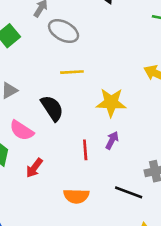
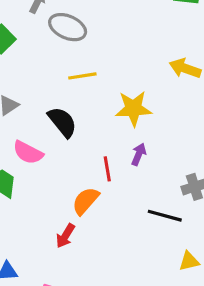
red arrow: (34, 168) -> (65, 236), moved
orange semicircle: (76, 196) -> (86, 201), moved, turned 135

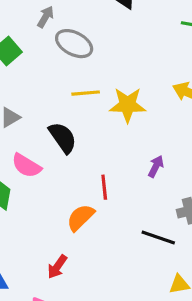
yellow star: (133, 109) -> (128, 105), moved
purple arrow: (139, 154) -> (156, 166), moved
red arrow: (65, 236) -> (57, 267), moved

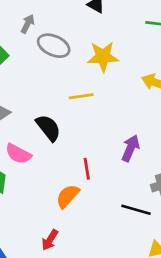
yellow line: (86, 93) -> (81, 96), moved
yellow star: (128, 105) -> (103, 57), moved
purple arrow: (156, 166) -> (130, 148), size x1.4

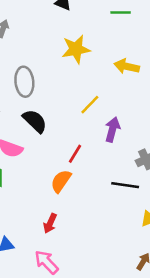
gray ellipse: (54, 46) -> (24, 82), moved, turned 68
yellow line: (81, 96) -> (90, 105), moved, turned -30
red line: (87, 169) -> (75, 154), turned 48

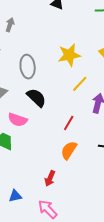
yellow star: (76, 49) -> (69, 55), moved
orange semicircle: (61, 181) -> (69, 150), moved

